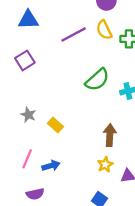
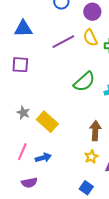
purple square: (25, 60) -> (20, 65), turned 36
yellow rectangle: (55, 125) -> (47, 122), size x1.5

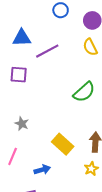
purple line: (63, 42) -> (47, 51), moved
yellow rectangle: (47, 122) -> (63, 144), moved
pink line: (22, 152) -> (13, 156), moved

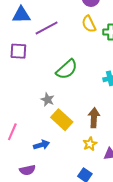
green semicircle: (84, 92) -> (67, 69), moved
gray star: (22, 124) -> (48, 100), moved

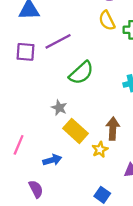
purple line: (47, 28) -> (58, 41), moved
yellow star: (90, 144) -> (100, 150), moved
purple semicircle: (27, 170) -> (36, 189), turned -105

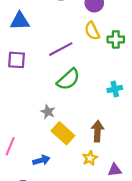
purple line: (58, 41) -> (61, 49), moved
yellow star: (100, 150) -> (90, 158), moved

